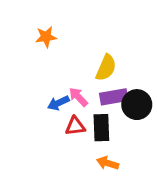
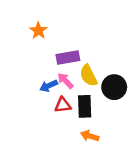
orange star: (46, 37) -> (38, 31), turned -30
yellow semicircle: (106, 68) -> (88, 76), moved, turned 130
purple rectangle: (114, 97) -> (68, 58), moved

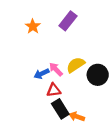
purple rectangle: (68, 58) -> (68, 21), moved, turned -42
yellow semicircle: (88, 76) -> (76, 65), turned 84
black rectangle: (85, 106) -> (60, 109), moved, turned -30

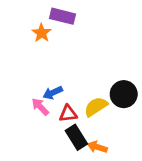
purple rectangle: (68, 21) -> (62, 16), moved, turned 66
yellow semicircle: (76, 65) -> (96, 107), moved
pink arrow: (56, 69) -> (40, 107), moved

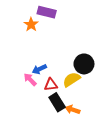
black circle: (124, 94) -> (84, 64), moved

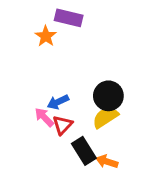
black circle: (84, 64) -> (108, 96), moved
red triangle: (51, 85) -> (63, 125), moved, turned -40

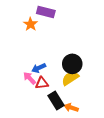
red triangle: (63, 125) -> (42, 83), turned 40

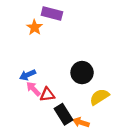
blue arrow: (39, 68) -> (28, 75), moved
yellow semicircle: (70, 78) -> (99, 97), moved

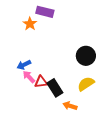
black circle: (82, 73) -> (86, 56), moved
black rectangle: (63, 114) -> (55, 88), moved

